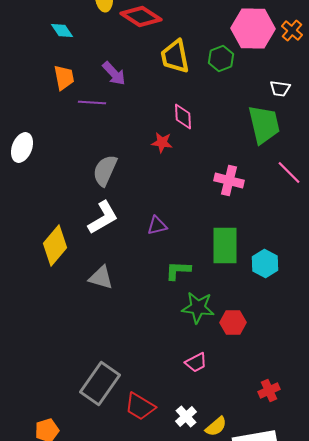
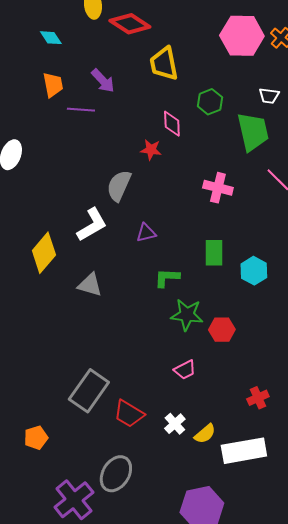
green hexagon: (221, 58) -> (210, 102), moved
gray semicircle: (105, 170) -> (119, 186), moved
green rectangle: (225, 246) -> (214, 253), size x0.7

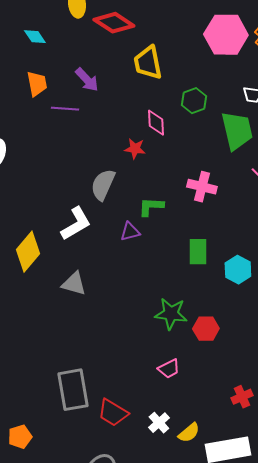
green L-shape: (167, 278) -> (151, 207), moved
gray rectangle: (89, 391) -> (73, 390), turned -45

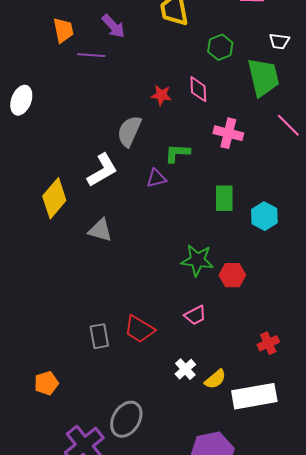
pink diamond: (156, 123) -> (198, 89), moved
gray rectangle: (73, 390) -> (99, 336), size x0.6
red trapezoid: (113, 413) -> (139, 329), moved

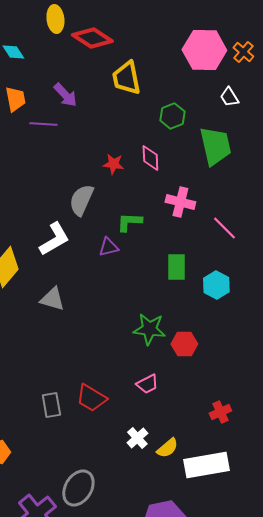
white trapezoid: (279, 41) -> (229, 97), moved, turned 50
pink line: (288, 125) -> (224, 228), moved

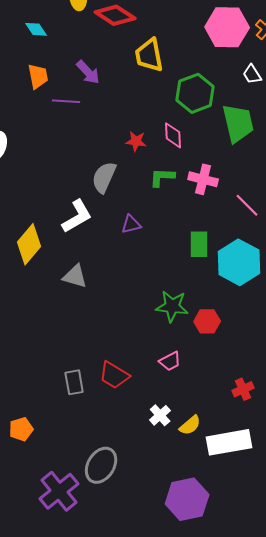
green hexagon: (172, 116) -> (195, 93), size x1.5
green L-shape: (129, 222) -> (162, 177), moved
cyan hexagon: (216, 285) -> (239, 262), size x1.6

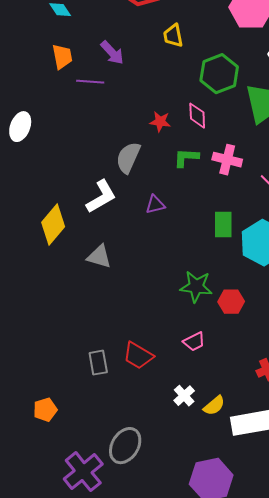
yellow trapezoid: (149, 55) -> (173, 36), size x0.7

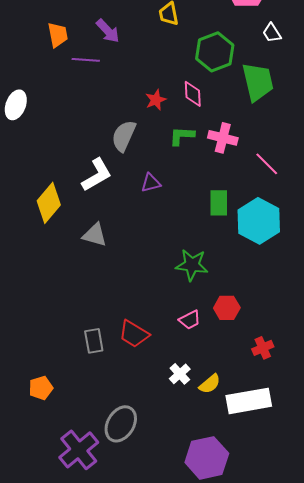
red star: (160, 122) -> (156, 100), turned -30
red hexagon: (231, 302) -> (227, 308), moved

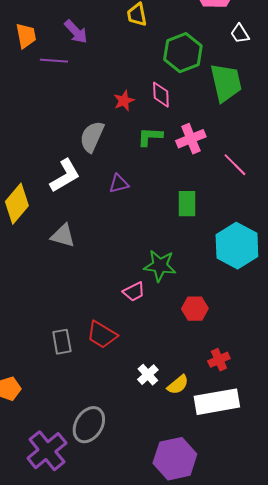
pink cross: (223, 138) -> (191, 139), turned -36
cyan hexagon: (259, 221) -> (237, 246), moved
pink trapezoid: (190, 320) -> (134, 292), moved
red cross: (263, 348) -> (219, 360), moved

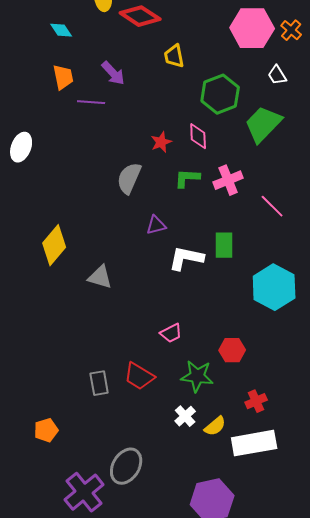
green trapezoid: (226, 83) -> (263, 124), turned -123
white L-shape: (65, 176) -> (186, 258), moved, turned -138
green star: (160, 266) -> (197, 376), moved

